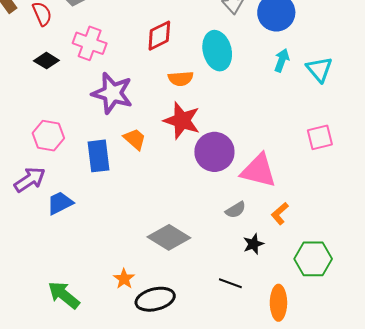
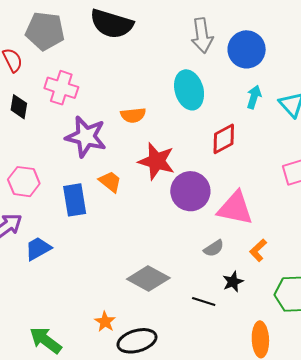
red diamond: (159, 36) -> (224, 139), moved
black diamond: (46, 61) -> (19, 107), turned 70
orange semicircle: (181, 79) -> (133, 115), moved
black line: (230, 283) -> (204, 301), moved

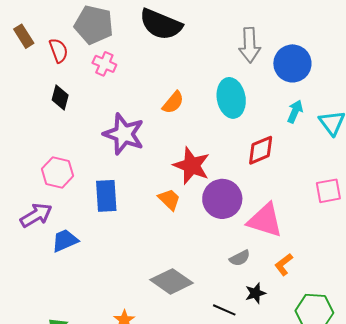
pink cross: (61, 88) -> (104, 64), moved, size x0.7
orange semicircle: (133, 115) -> (173, 102), moved, turned -50
orange trapezoid: (110, 182) -> (169, 199), moved

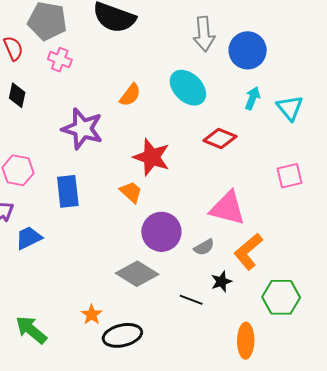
cyan ellipse: (231, 98) -> (188, 88), turned -33
red diamond: (261, 150) -> (220, 138), turned 48
purple circle: (222, 199) -> (161, 232), moved
orange L-shape: (284, 264) -> (248, 251), size x1.6

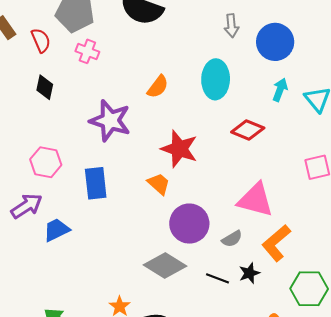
gray arrow: (204, 34) -> (231, 26), size x0.7
cyan ellipse: (188, 88) -> (216, 79), turned 48
black line: (191, 300) -> (218, 278), moved

